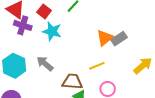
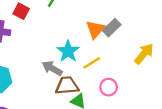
cyan star: (52, 31) -> (68, 51), moved, turned 30
gray arrow: (45, 64) -> (52, 68), moved

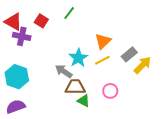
gray rectangle: (112, 28) -> (129, 54), moved
yellow line: (92, 63) -> (102, 60), moved

